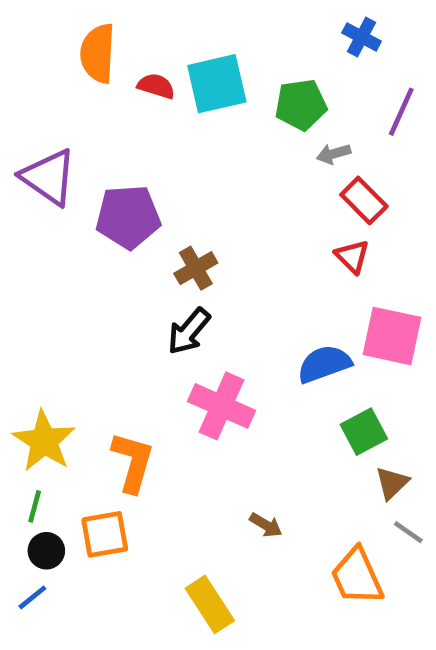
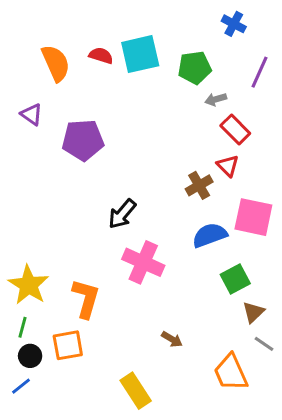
orange semicircle: (98, 53) -> (56, 63), moved, turned 153
purple triangle: (49, 177) -> (32, 114), size x0.6
brown cross: (196, 268) -> (199, 185), moved

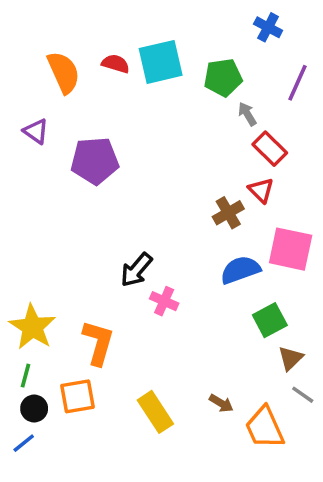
gray arrow: (216, 99) -> (247, 114), turned 75
black arrow: (122, 214) -> (136, 270), moved
pink cross: (143, 262) -> (164, 301), size x0.6
brown arrow: (172, 339) -> (221, 403), moved
yellow rectangle: (136, 391) -> (155, 412), moved

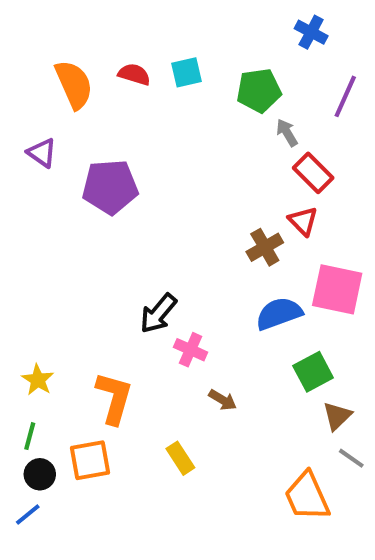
cyan square: (161, 62) -> (186, 72), size x0.6
yellow star: (32, 327) -> (38, 380), size x0.6
brown arrow: (221, 403) -> (223, 400), moved
yellow rectangle: (155, 412) -> (180, 458), moved, size x0.7

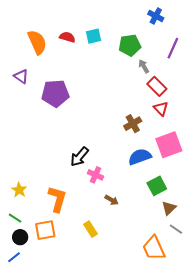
red triangle: (303, 221) -> (161, 109), moved
pink square: (337, 289) -> (169, 145), turned -32
green line: (30, 436) -> (15, 218), turned -72

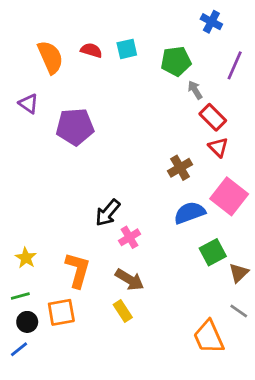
pink square: (169, 145) -> (229, 196), turned -32
pink cross: (95, 175) -> (130, 237), turned 35
brown arrow: (112, 200) -> (130, 280), moved, size x1.5
brown triangle: (169, 208) -> (239, 273), moved
green line: (15, 218) -> (20, 296), turned -48

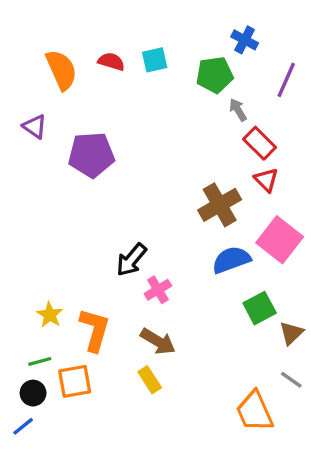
blue cross: (211, 22) -> (245, 40), moved
brown cross: (180, 168) -> (220, 205), size x1.4
yellow star: (26, 258) -> (50, 315), moved
green line: (20, 296) -> (40, 361), moved

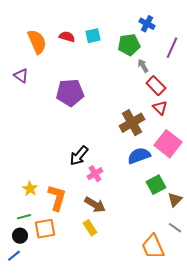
purple pentagon: (91, 155) -> (70, 93), moved

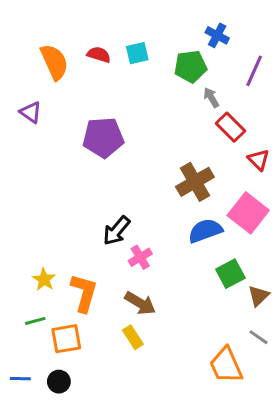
red triangle: (160, 108) -> (259, 160), moved
black circle: (20, 236) -> (59, 382), moved
blue line: (14, 256) -> (20, 379), turned 40

